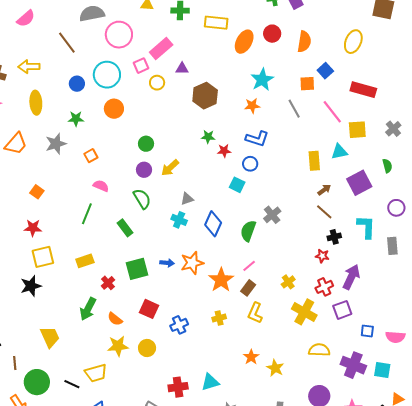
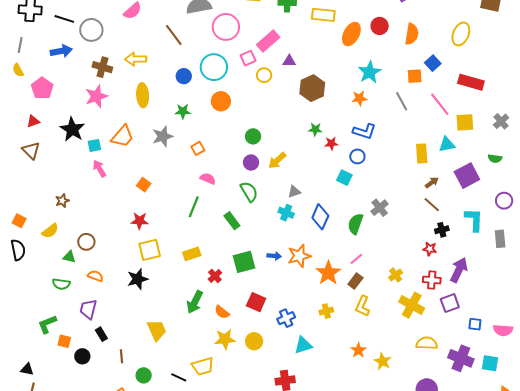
green semicircle: (387, 166) -> (495, 158), turned 112
red cross: (324, 287) -> (432, 280), turned 30
green circle: (37, 382) -> (144, 375), size x0.6
cyan triangle: (210, 382) -> (303, 345), moved

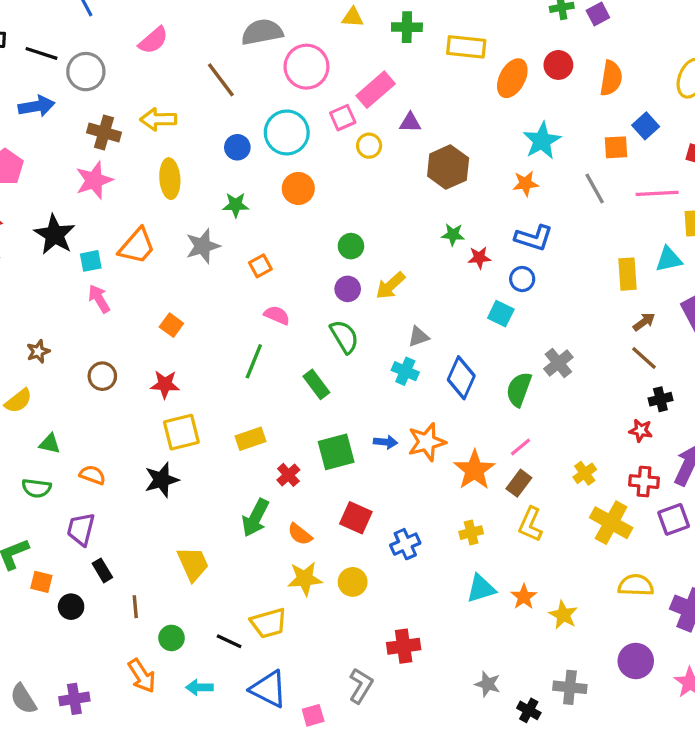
pink line: (440, 104) -> (657, 193), turned -55
brown circle: (86, 242) -> (102, 376), moved
cyan triangle: (303, 345) -> (481, 589), moved

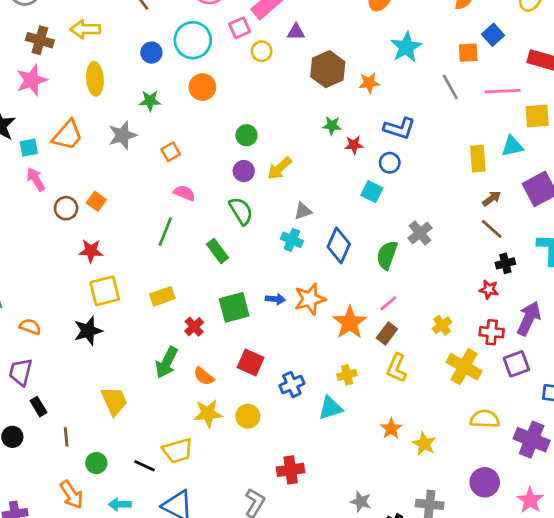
orange star: (525, 184) -> (369, 83), moved
brown circle: (102, 376) -> (66, 208), moved
cyan triangle: (481, 589) -> (330, 408), moved

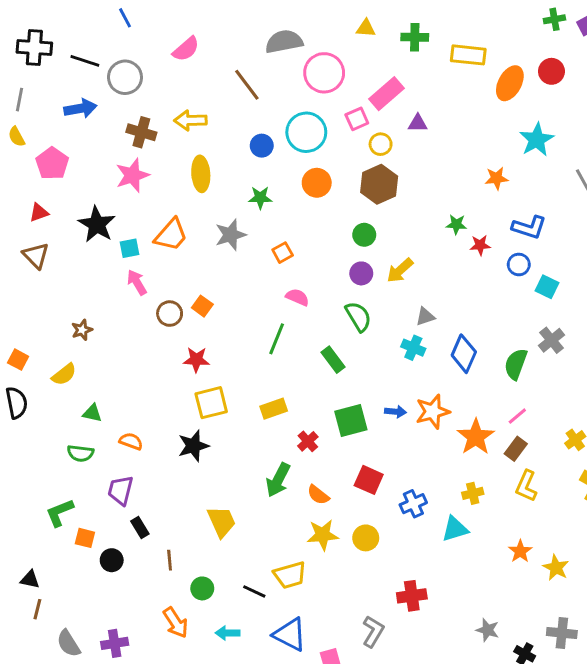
brown hexagon: (328, 69) -> (379, 184), moved
cyan square: (372, 192) -> (547, 287), moved

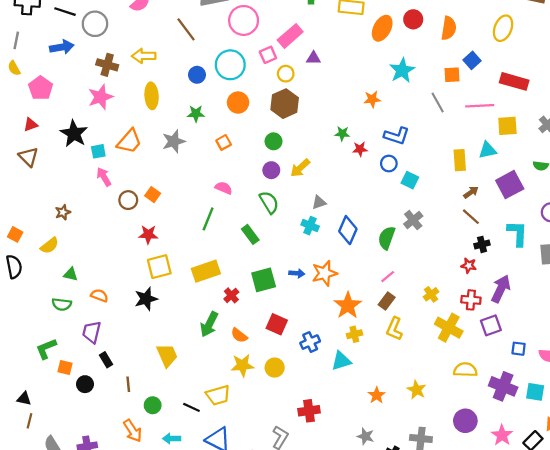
orange square: (283, 253) -> (224, 142), moved
yellow rectangle: (274, 409) -> (206, 271), size x1.4
orange star: (476, 437) -> (348, 305), moved
orange star: (520, 551) -> (377, 395), moved

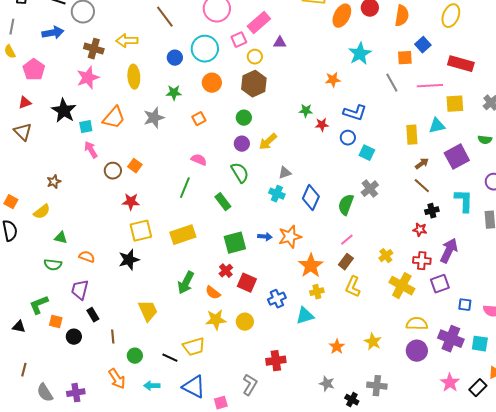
red cross: (231, 295) -> (226, 271), moved
black triangle: (24, 399) -> (19, 327), moved
purple circle: (465, 421) -> (417, 351), moved

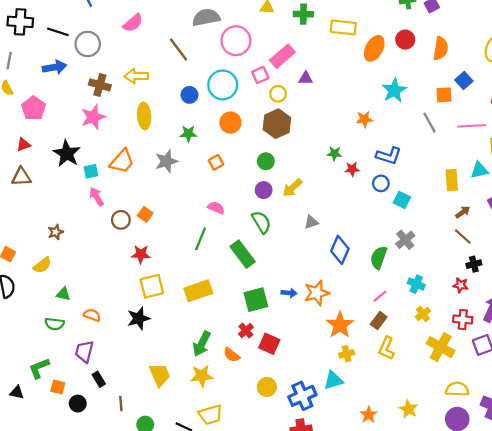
brown triangle: (23, 132) -> (21, 177), turned -48
cyan cross: (277, 194) -> (416, 284), moved
green rectangle: (223, 202) -> (243, 254), size x1.4
blue cross: (277, 299) -> (302, 396), moved, size x1.4
yellow star: (216, 320) -> (202, 376), moved

